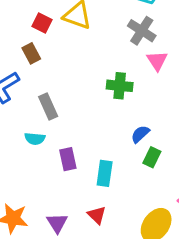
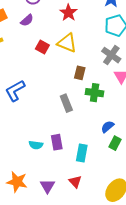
brown rectangle: (31, 53) -> (80, 73), moved, turned 40
gray rectangle: (48, 106) -> (66, 103), moved
cyan semicircle: (35, 139) -> (36, 145), moved

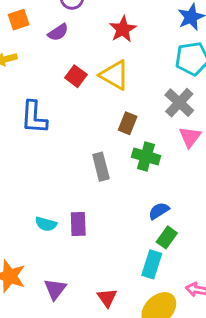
blue L-shape: (15, 91) -> (34, 117), moved, turned -65
cyan rectangle: (82, 153) -> (152, 264), moved
red triangle: (75, 182) -> (107, 298), moved

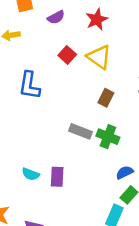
red star: (123, 29) -> (97, 19), moved
green cross: (146, 156) -> (108, 137), moved
gray rectangle: (101, 167) -> (80, 131), turned -60

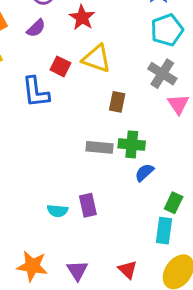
blue L-shape: (29, 85) -> (36, 92), moved
blue semicircle: (125, 172) -> (144, 172), moved

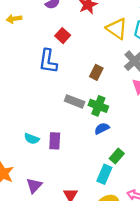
yellow triangle: (97, 59) -> (117, 29), moved
blue L-shape: (36, 92) -> (48, 61), moved

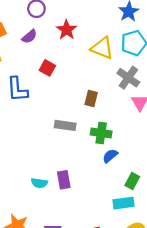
blue L-shape: (48, 61) -> (17, 89), moved
gray rectangle: (75, 101) -> (65, 125), moved
cyan rectangle: (104, 174) -> (124, 203), turned 72

